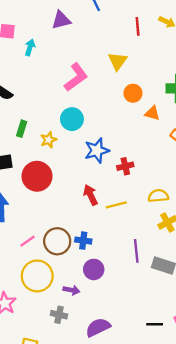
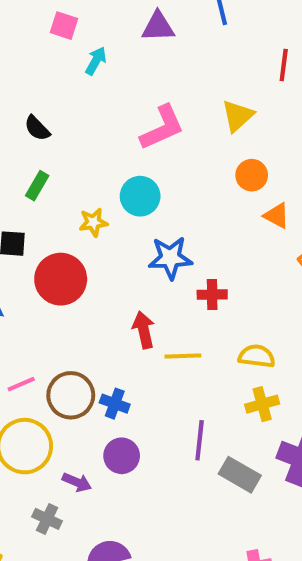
green rectangle: (22, 129) -> (37, 186), moved

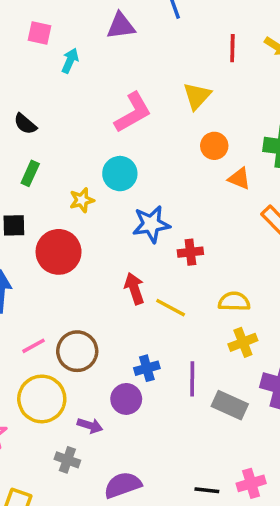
yellow line: (183, 356) -> (171, 308), turned 36
blue cross: (115, 404) -> (147, 368), moved, turned -30

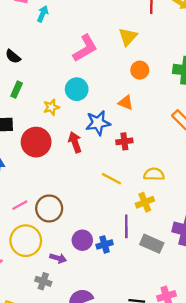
orange triangle: (239, 179) -> (126, 103), moved
red arrow: (134, 288) -> (75, 142), moved
yellow cross: (243, 342) -> (145, 202), moved
blue cross: (147, 368) -> (105, 244), moved

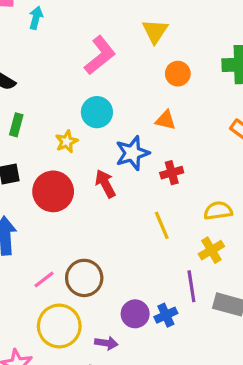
yellow line: (111, 179) -> (162, 225), turned 48

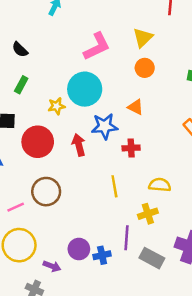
orange circle: (178, 74) -> (145, 68), moved
cyan circle: (97, 112) -> (85, 89), size x1.4
brown circle: (84, 278) -> (46, 192), moved

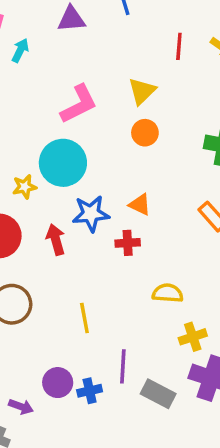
orange triangle: (135, 107) -> (140, 204), moved
yellow line: (114, 186) -> (84, 318), moved
yellow cross: (148, 214) -> (193, 337), moved

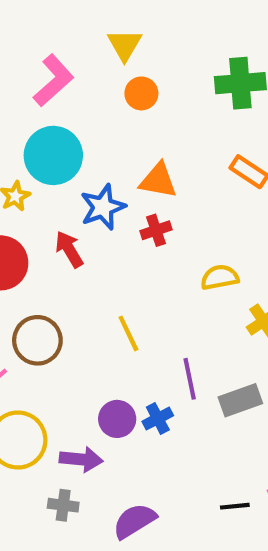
orange triangle: (140, 204) -> (158, 181), size x1.4
gray rectangle: (158, 394) -> (240, 400), turned -32
purple arrow: (21, 407) -> (81, 459), size x1.4

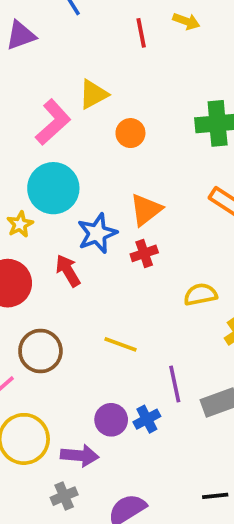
yellow triangle: (125, 45) -> (93, 94), moved, turned 32
orange triangle: (158, 181) -> (146, 210), turned -48
yellow line: (128, 333) -> (121, 344), turned -44
gray cross: (63, 505) -> (64, 496), turned -30

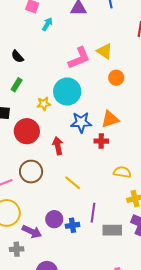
yellow triangle: (93, 94) -> (105, 51), turned 42
red arrow: (68, 271) -> (58, 146), moved

